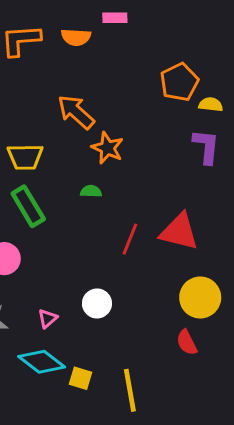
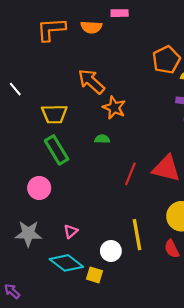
white circle: (97, 303) -> (111, 251), moved
yellow line: (130, 390) -> (137, 235), moved

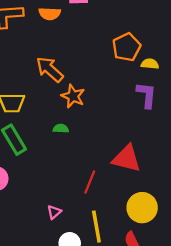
red line: (130, 174) -> (90, 182), moved
pink triangle: (71, 231) -> (54, 212), moved

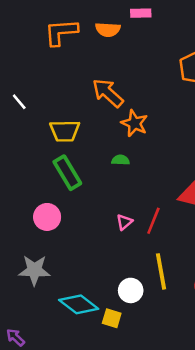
pink triangle: (54, 212) -> (124, 222), moved

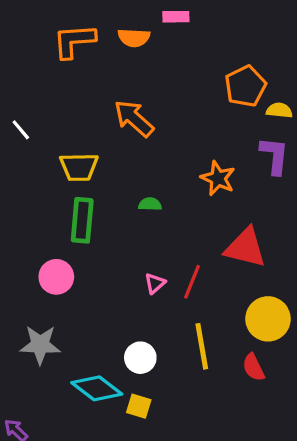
orange star: (134, 123) -> (218, 178), moved
green rectangle: (67, 173) -> (82, 220), turned 36
white circle: (131, 290) -> (140, 358), moved

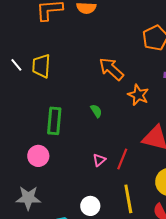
orange arrow: (134, 119) -> (111, 69), moved
yellow trapezoid: (79, 167) -> (41, 66), moved, turned 95
green semicircle: (150, 204) -> (96, 111), turned 56

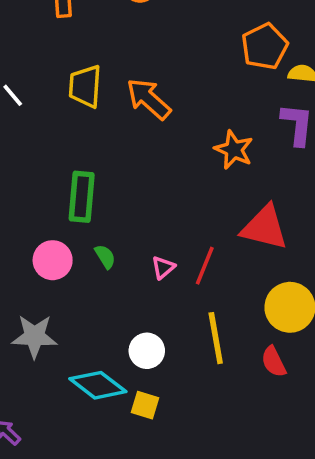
yellow trapezoid: (41, 66) -> (85, 86), moved
orange arrow: (111, 69) -> (149, 99), moved
green semicircle: (96, 111) -> (105, 257), moved

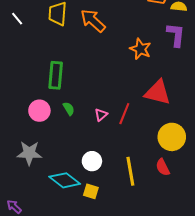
yellow line: (216, 338) -> (130, 171), moved

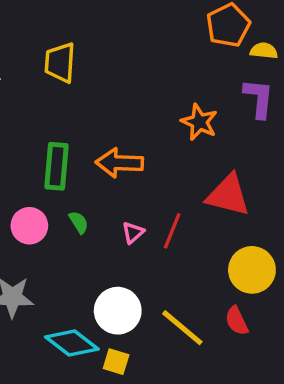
orange arrow: (93, 21) -> (119, 163), moved, turned -40
white circle: (92, 161) -> (118, 311), size x1.4
yellow line: (130, 171) -> (182, 328), turned -40

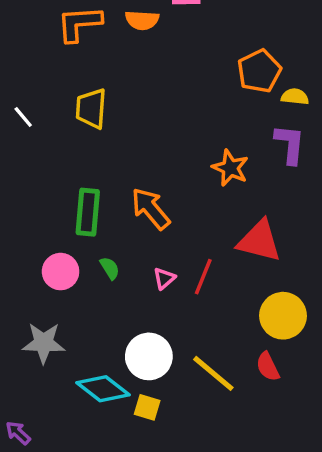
orange arrow: (119, 163) -> (151, 209), turned 48

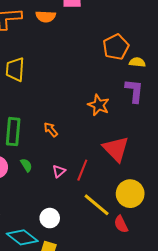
orange arrow: (151, 209) -> (51, 129), size x0.6
red triangle: (259, 241) -> (116, 149), turned 32
white circle: (149, 356) -> (50, 218), size x0.7
yellow line: (213, 373) -> (97, 205), moved

